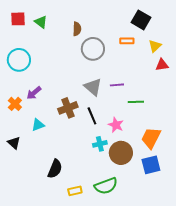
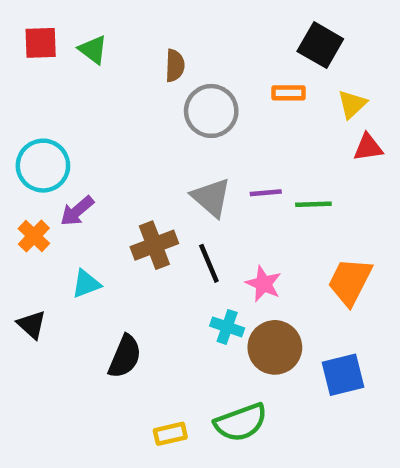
cyan circle: (19, 60) -> (43, 166), moved
green line: (136, 102) -> (313, 204), moved
orange trapezoid: (151, 138) -> (350, 281), moved
cyan cross: (100, 144) -> (227, 327), turned 32
black semicircle: (55, 169) -> (125, 357), moved

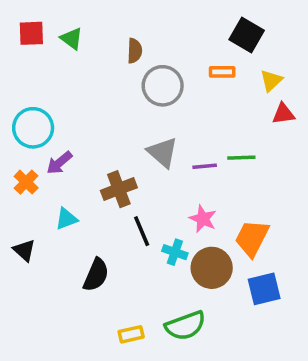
purple line: (266, 193) -> (205, 166), moved
black line: (209, 263) -> (142, 231), moved
orange trapezoid: (350, 281) -> (252, 238), moved

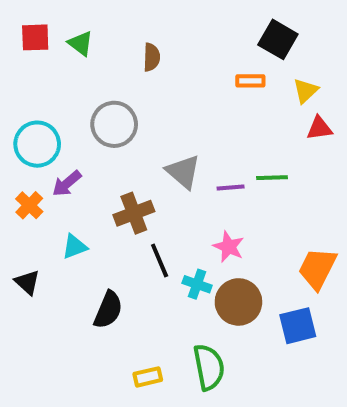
gray circle: (163, 86) -> (114, 124), moved
orange trapezoid: (252, 238) -> (317, 268), moved
green semicircle: (185, 326) -> (209, 367), turned -81

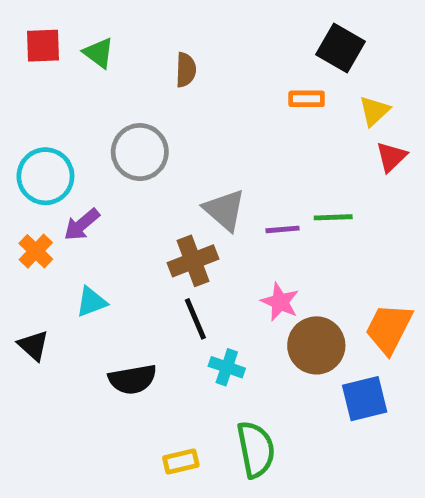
red triangle: (319, 128) -> (391, 157), turned -36
brown cross: (134, 213) -> (193, 261), moved
cyan cross: (197, 284) -> (227, 367), moved
brown circle: (238, 302) -> (316, 345), moved
black semicircle: (108, 310) -> (133, 379), turned 57

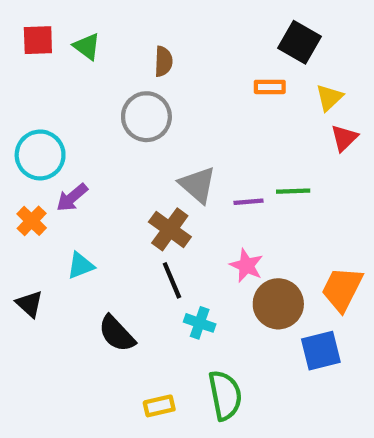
gray circle: (140, 152) -> (146, 117), moved
brown cross: (193, 261) -> (170, 229), turned -33
black semicircle: (133, 379) -> (117, 334), turned 57

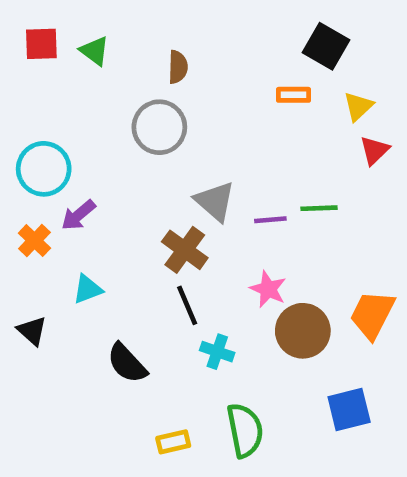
blue square: (321, 351) -> (349, 409), moved

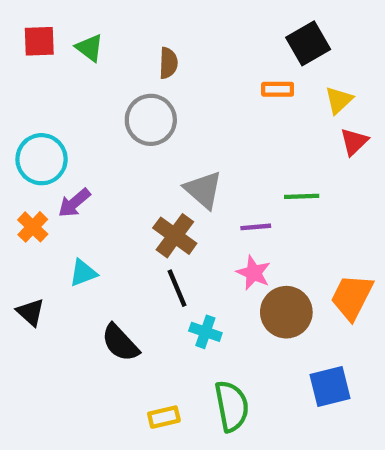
black square: (326, 46) -> (308, 43), turned 30
purple line: (270, 220) -> (256, 227), moved

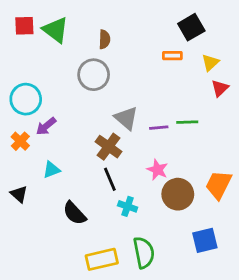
green triangle: (90, 48) -> (56, 30), size x1.5
purple line: (256, 227) -> (159, 128), moved
yellow rectangle: (164, 417) -> (102, 259), size x1.6

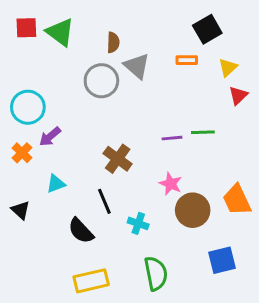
gray triangle: (126, 118) -> (137, 66), moved
black line: (110, 179) -> (104, 201), moved
orange trapezoid: (219, 185) -> (237, 200), turned -52
yellow rectangle: (102, 259) -> (91, 281), moved

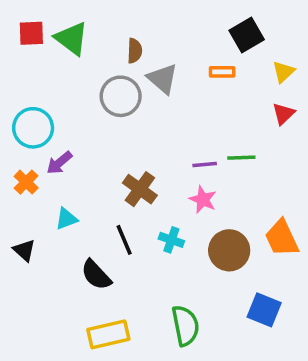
yellow triangle: (228, 67) -> (283, 72), moved
pink star: (171, 184) -> (203, 200), moved
cyan cross: (138, 223) -> (171, 240), moved
blue square: (222, 260) -> (264, 310), turned 36

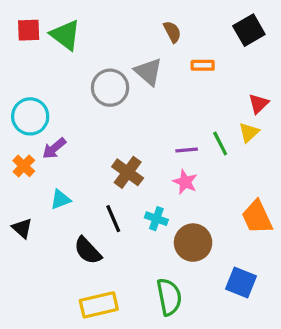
black square: (247, 35) -> (249, 30), moved
brown semicircle: (135, 51) -> (172, 32), moved, turned -30
yellow triangle: (283, 72) -> (249, 132), moved
green line: (241, 158) -> (220, 144), turned 65
brown circle: (229, 250) -> (193, 243), moved

